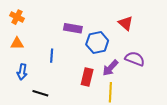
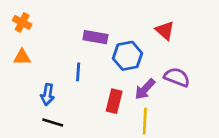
blue line: (52, 56) -> (78, 72), moved
blue arrow: (22, 72) -> (47, 94), moved

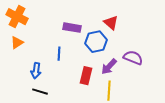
orange cross: (22, 22) -> (17, 17), size x1.5
red triangle: (165, 30) -> (111, 23), moved
orange triangle: (22, 57) -> (17, 43), turned -32

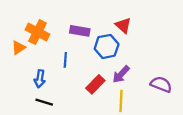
orange cross: (17, 17) -> (37, 32), moved
purple semicircle: (133, 58) -> (161, 84), moved
red rectangle: (86, 76) -> (95, 84), turned 30

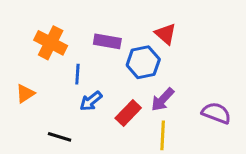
orange triangle: (19, 48) -> (25, 94), moved
blue line: (65, 60) -> (77, 74), moved
blue arrow: (40, 79) -> (91, 101), moved, turned 42

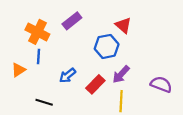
purple rectangle: (107, 41) -> (72, 21), moved, turned -48
blue line: (77, 74) -> (39, 57), moved

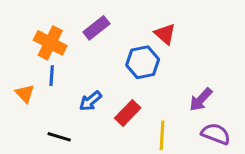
orange triangle: (18, 70) -> (25, 94), turned -40
purple arrow: (121, 74) -> (201, 100), moved
purple semicircle: (161, 84) -> (216, 134), moved

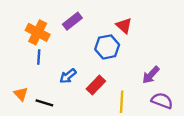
orange triangle: (25, 94) -> (21, 94), moved

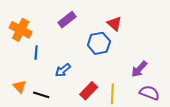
orange cross: (38, 32) -> (21, 30), moved
red rectangle: (96, 85) -> (89, 91), moved

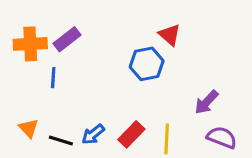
purple rectangle: (67, 20) -> (67, 39), moved
orange cross: (21, 30) -> (30, 44), turned -30
blue arrow: (63, 70) -> (93, 134), moved

